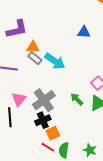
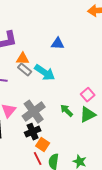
blue triangle: (84, 32) -> (58, 44), moved
orange square: (53, 133) -> (43, 145), turned -32
red line: (48, 147) -> (38, 159), turned 32

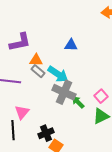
green arrow: (67, 111) -> (78, 102), moved
gray cross: (34, 112) -> (64, 92), moved, turned -30

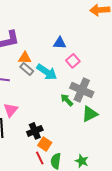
gray cross: (64, 92) -> (82, 90), moved
pink square: (101, 96) -> (73, 61), moved

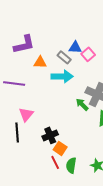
pink square: (73, 61) -> (88, 54), moved
gray rectangle: (27, 69) -> (64, 57), moved
cyan arrow: (47, 72) -> (62, 76), turned -35

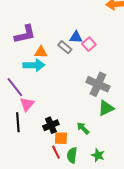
cyan arrow: (62, 76) -> (34, 65), moved
purple line: (14, 83) -> (15, 87), moved, turned 45
green arrow: (82, 104) -> (83, 128), moved
orange square: (60, 148) -> (61, 138), turned -32

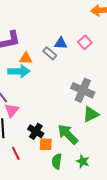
pink square: (89, 44) -> (85, 42), moved
black cross: (51, 125) -> (36, 131), turned -35
green arrow: (83, 128) -> (68, 134), size x1.6
red line: (56, 152) -> (16, 153), moved

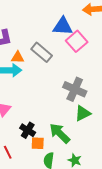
pink square: (85, 42) -> (77, 41), size x1.5
blue triangle: (61, 43) -> (63, 26), moved, size x1.5
gray rectangle: (50, 53) -> (42, 52), size x1.5

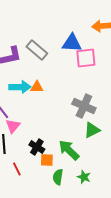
pink square: (77, 41) -> (86, 58), turned 35
gray rectangle: (42, 52) -> (37, 50), moved
orange triangle: (18, 57) -> (37, 87), moved

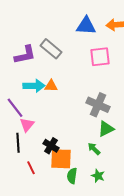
blue triangle: (72, 43) -> (86, 26), moved
green arrow: (69, 150) -> (94, 149), moved, size x0.6
orange square: (47, 160) -> (61, 159), size x1.6

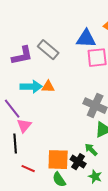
blue triangle: (86, 26) -> (86, 39), moved
black cross: (51, 146) -> (78, 162), moved
red line: (31, 168) -> (28, 169), turned -40
green semicircle: (72, 176) -> (59, 180), moved, turned -42

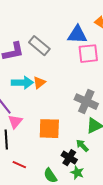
orange triangle: (48, 87) -> (39, 83), turned -40
orange square: (58, 160) -> (49, 129), moved
green star: (95, 177) -> (77, 173), moved

